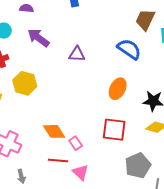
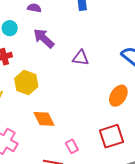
red square: (114, 130) -> (111, 136), turned -30
orange diamond: (54, 131) -> (44, 119), moved

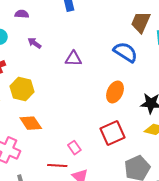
purple arrow: (44, 38) -> (35, 43), size x0.6
orange diamond: (44, 119) -> (31, 123), moved

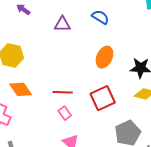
blue semicircle: (125, 52) -> (100, 17), moved, size x0.7
red line: (57, 165) -> (63, 92), moved

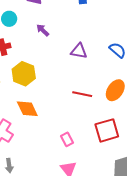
red line: (63, 92) -> (82, 94), moved

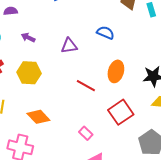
yellow hexagon: (24, 74) -> (29, 73), moved
red line: (82, 94) -> (86, 86), turned 36

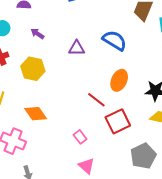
blue semicircle: (105, 33) -> (115, 40), size x1.4
red line: (86, 86) -> (96, 100), moved

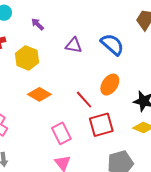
orange diamond: (36, 114) -> (39, 94), moved, turned -35
pink rectangle: (80, 137) -> (61, 133), size x1.5

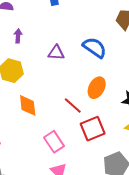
purple arrow: (38, 24) -> (18, 36), turned 56
orange diamond: (39, 94) -> (28, 105), turned 60

